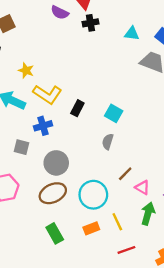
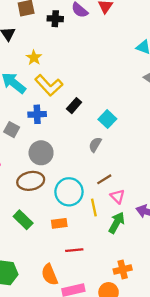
black cross: (90, 23) -> (55, 19), moved
yellow line: (117, 222) -> (94, 207), moved
green rectangle: (55, 233) -> (23, 220), turned -30
red line: (126, 250) -> (74, 250), moved

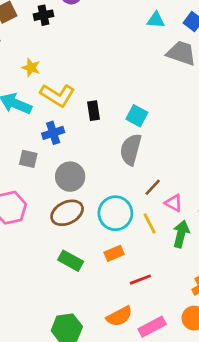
black rectangle: (74, 106) -> (94, 111), turned -35
gray semicircle: (95, 145) -> (131, 150), size x1.6
orange semicircle: (50, 275) -> (119, 316), turned -80

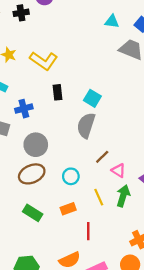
yellow L-shape: (57, 95) -> (44, 61), moved
cyan circle: (115, 213) -> (71, 176), size x0.6
yellow line: (150, 223) -> (99, 197), moved
red line: (140, 280) -> (88, 231), turned -72

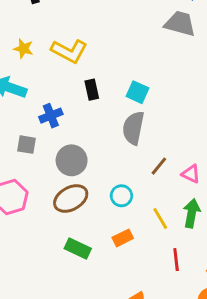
pink triangle: (118, 170) -> (191, 174), moved
red line: (88, 231) -> (176, 260), moved

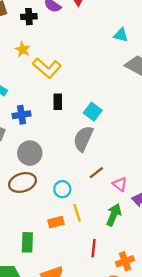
yellow star: (23, 49) -> (23, 49), moved
yellow line: (160, 218) -> (77, 213), moved
green rectangle: (78, 248) -> (27, 242), moved, turned 54

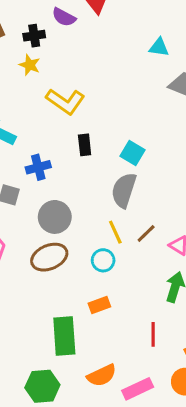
yellow star: (23, 49) -> (30, 65), moved
yellow line: (77, 213) -> (115, 232), moved
green rectangle: (27, 242) -> (64, 336), size x1.4

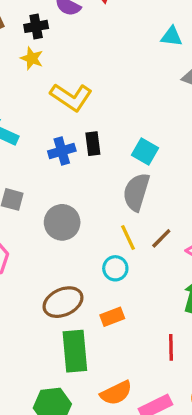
blue cross: (38, 167) -> (62, 151), moved
brown ellipse: (49, 257) -> (63, 302), moved

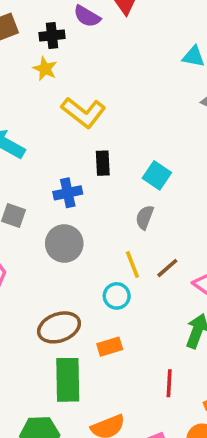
blue cross: (62, 151) -> (68, 193), moved
gray semicircle: (136, 192) -> (145, 217), size x0.6

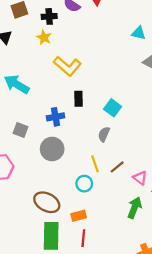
brown ellipse: (59, 327) -> (47, 202), turned 45
red line: (169, 383) -> (83, 238), moved

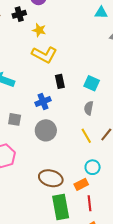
yellow star: (44, 37) -> (39, 30), moved
cyan circle: (84, 184) -> (93, 167), moved

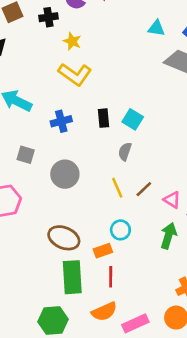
black rectangle: (60, 81) -> (103, 118), moved
blue cross: (43, 101) -> (61, 121), moved

